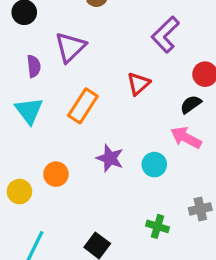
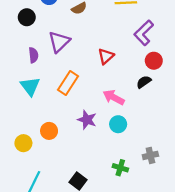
purple L-shape: (165, 34) -> (144, 33), moved
red triangle: (138, 84) -> (106, 56), moved
pink arrow: (186, 138) -> (114, 97), moved

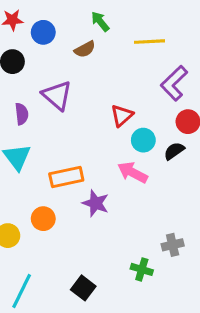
purple triangle: (59, 42) -> (57, 95), turned -35
orange rectangle: (68, 83) -> (66, 177), moved, turned 45
cyan circle: (118, 124) -> (143, 140), moved
gray cross: (150, 155) -> (173, 245), moved

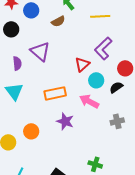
purple L-shape: (174, 83) -> (103, 48), moved
orange rectangle: (66, 177) -> (55, 93), moved
gray cross: (173, 245) -> (117, 121), moved

